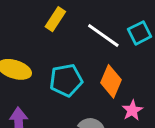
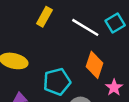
cyan pentagon: (66, 80) -> (57, 82), moved

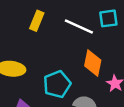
cyan square: (115, 23) -> (108, 18), turned 30

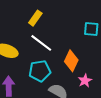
white line: (79, 27) -> (41, 43), moved

